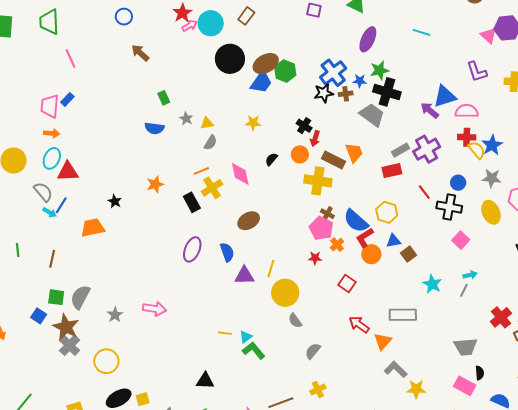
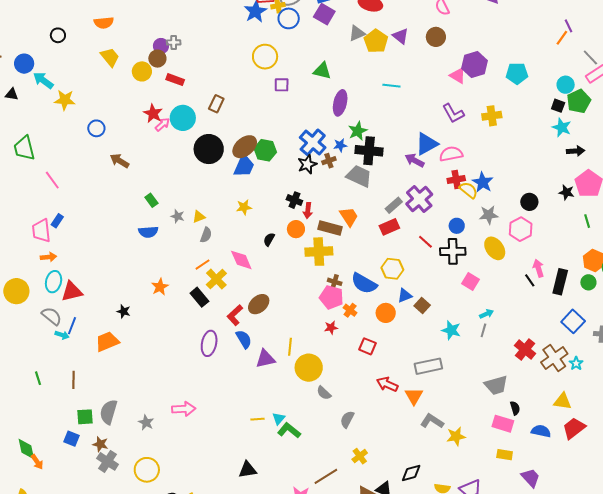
red L-shape: (365, 238) -> (235, 315), moved
brown star: (66, 327) -> (100, 444), size x0.6

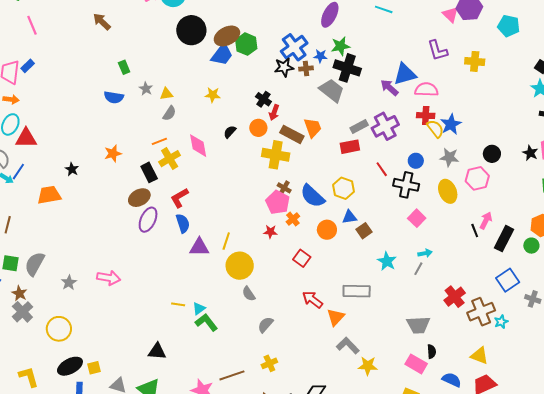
pink arrow: (538, 268) -> (486, 221), turned 30
brown ellipse: (259, 304) -> (139, 198), moved

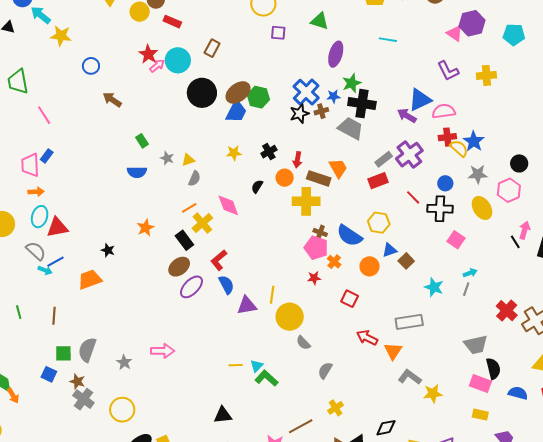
black cross: (263, 99) -> (269, 152), moved, turned 35
blue line: (18, 172) -> (56, 262), turned 36
purple ellipse: (148, 220) -> (191, 287), turned 30
black semicircle: (432, 352) -> (493, 369), size x1.5

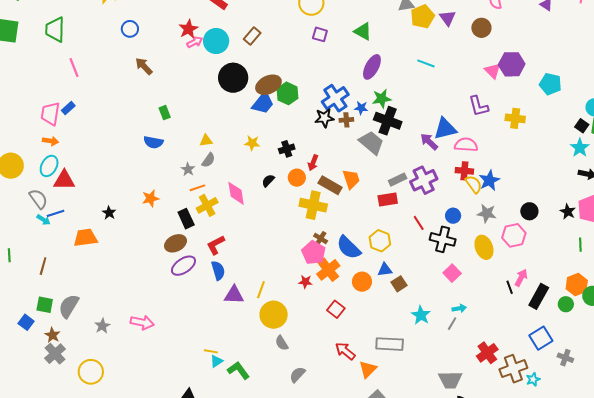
gray star: (167, 158) -> (188, 169), moved
orange cross: (334, 262) -> (328, 270), size x1.6
cyan triangle: (257, 366) -> (217, 361), moved

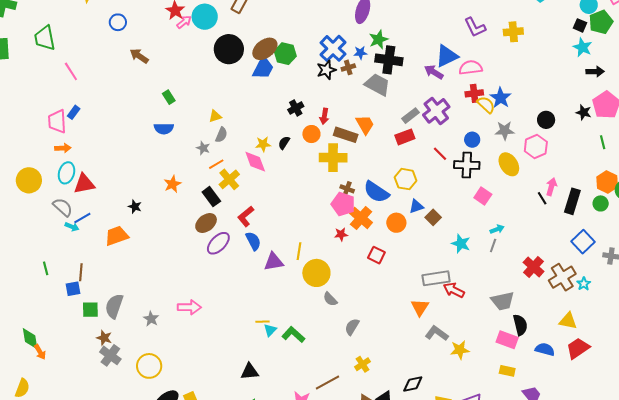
yellow star: (252, 143) -> (263, 144), moved
blue square: (26, 322) -> (73, 289), moved, turned -35
red arrow: (345, 351) -> (454, 290), moved

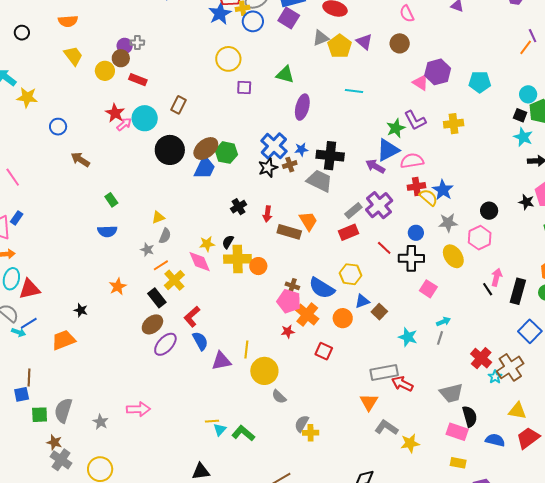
green star: (379, 39) -> (396, 128), moved
orange circle: (311, 134) -> (258, 266), moved
yellow cross: (333, 158) -> (238, 259), moved
cyan star: (584, 284) -> (495, 377), moved
yellow cross: (362, 364) -> (311, 433), moved, turned 35

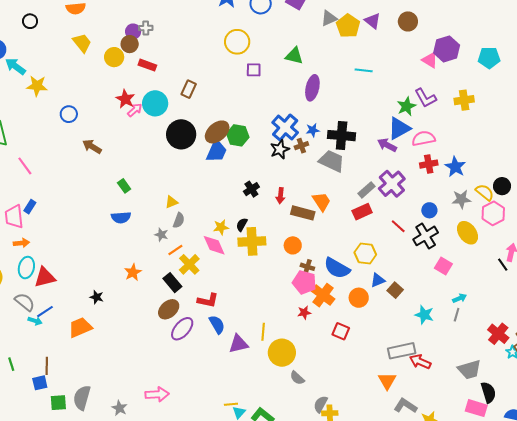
yellow semicircle: (429, 197) -> (485, 192), moved
black cross: (411, 258) -> (426, 236), turned -30
orange circle: (258, 266) -> (293, 245), moved
red L-shape: (192, 317) -> (208, 300), turned -125

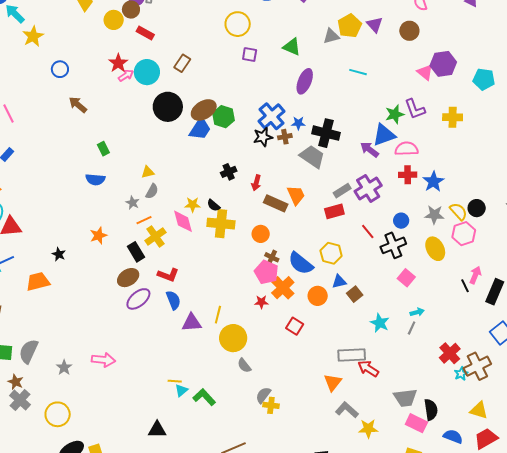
gray triangle: (329, 18) -> (331, 36), moved
yellow star: (37, 86) -> (33, 36), turned 30
black semicircle: (242, 225) -> (214, 205), turned -88
gray trapezoid: (469, 370) -> (405, 398), moved

